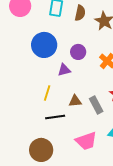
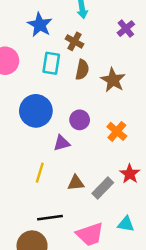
gray rectangle: (96, 105) -> (103, 188), turned 72
black line: (55, 117) -> (50, 218), moved

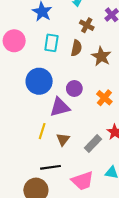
brown cross: (74, 41) -> (87, 25), moved
purple triangle: (62, 143) -> (60, 107), size x1.5
brown triangle: (76, 183) -> (63, 139), moved, turned -48

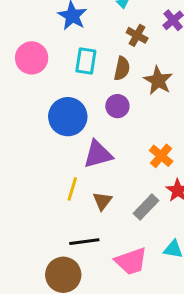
purple circle: (74, 88) -> (117, 106), moved
orange cross: (104, 98) -> (161, 156), moved

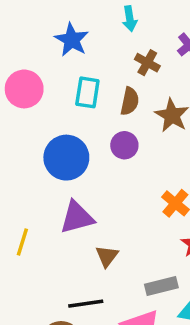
purple triangle: (98, 154) -> (77, 217), moved
yellow line: (72, 189) -> (22, 242), moved
gray rectangle: (146, 207) -> (161, 286), moved, turned 32

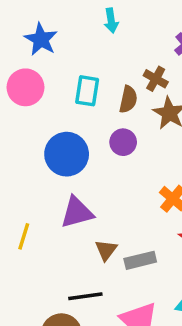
cyan arrow: (130, 19) -> (111, 21), moved
blue star: (72, 40) -> (41, 39), moved
brown cross: (147, 63) -> (156, 79), moved
gray rectangle: (161, 286) -> (140, 260), moved

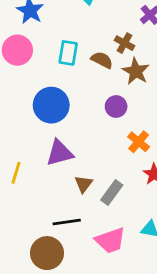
brown semicircle: (128, 99) -> (102, 60), turned -75
purple circle: (123, 142) -> (116, 107), moved
gray rectangle: (140, 260) -> (112, 192), turned -40

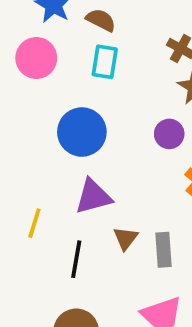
brown semicircle: (102, 60) -> (101, 20), moved
gray rectangle: (112, 192) -> (164, 250), turned -40
black line: (67, 222) -> (76, 259), moved, turned -72

